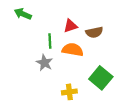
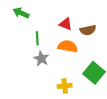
red triangle: (70, 26) -> (66, 24), turned 40
green line: (50, 41) -> (37, 38), moved

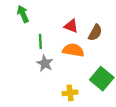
green arrow: (21, 13) -> (23, 14), turned 42
brown semicircle: (88, 30) -> (95, 33), turned -49

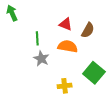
green arrow: (23, 14) -> (12, 13), moved

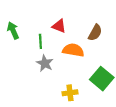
green arrow: (12, 13) -> (13, 30), moved
red triangle: (66, 24) -> (59, 26), moved

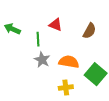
green arrow: (13, 30) -> (12, 29), turned -42
orange semicircle: (73, 50) -> (69, 62), moved

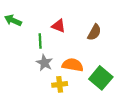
green arrow: (12, 29) -> (13, 20), moved
yellow cross: (66, 87) -> (60, 84), moved

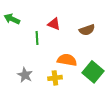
brown semicircle: (94, 32) -> (87, 30), turned 42
gray star: (44, 63) -> (25, 75), moved

